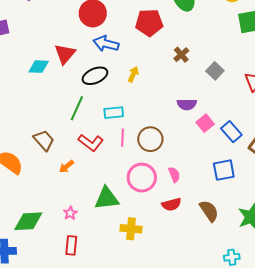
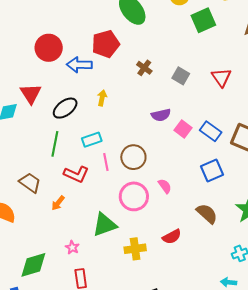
blue arrow: (106, 44) -> (79, 65), moved
red semicircle: (171, 204) -> (172, 237), moved

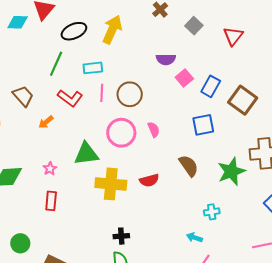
yellow arrow: (102, 98) -> (112, 30), size x1.8
blue rectangle: (211, 131) -> (211, 86), turned 70
yellow cross: (135, 249) -> (111, 184), size x1.4

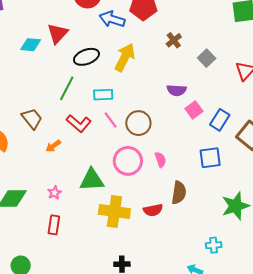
pink line: (102, 93) -> (111, 120), turned -42
brown semicircle: (189, 166) -> (179, 193), moved, turned 40

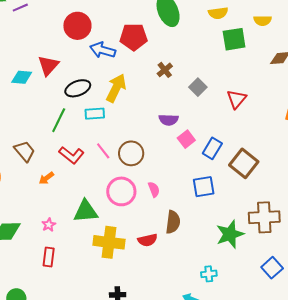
cyan rectangle: (103, 95) -> (95, 114), moved

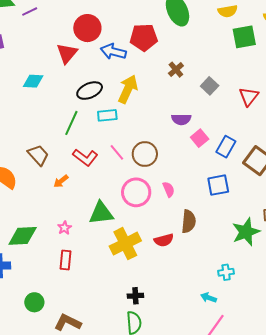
red triangle: (48, 65) -> (67, 53), moved
yellow cross: (109, 242) -> (125, 244), turned -32

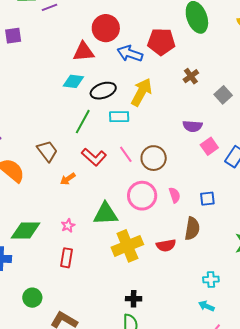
red triangle: (67, 53) -> (83, 52), turned 40
cyan diamond: (33, 81) -> (73, 81), moved
blue square: (218, 185) -> (207, 199), moved, size x0.7
cyan cross: (226, 272) -> (211, 279), moved

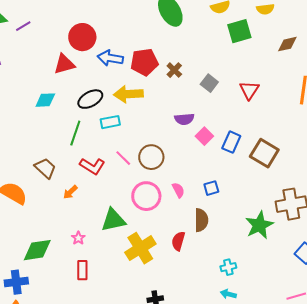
red pentagon: (161, 42) -> (144, 62), moved
cyan diamond: (73, 81) -> (45, 100), moved
yellow arrow: (142, 92) -> (128, 94), turned -112
red semicircle: (166, 245) -> (178, 241), turned 126

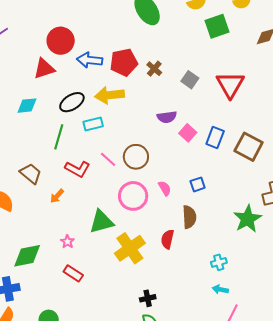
red triangle: (249, 90) -> (230, 85), size x1.4
red rectangle: (82, 270) -> (73, 273), turned -54

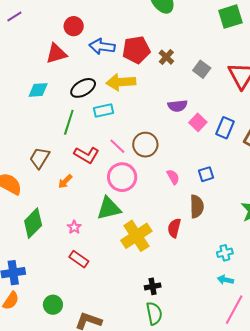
red circle: (61, 41) -> (74, 26), size x0.7
brown trapezoid: (31, 173) -> (40, 158), turned -100
pink circle: (133, 196) -> (122, 177), moved
green diamond: (27, 256) -> (33, 223), moved, turned -36

